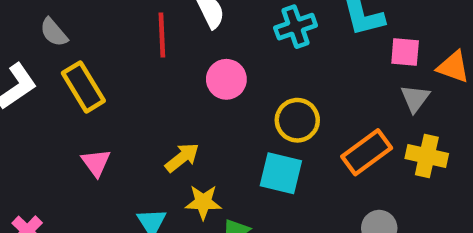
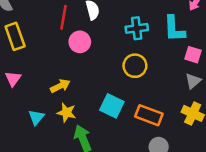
pink circle: (226, 79) -> (80, 42), moved
yellow circle: (297, 120) -> (135, 66), moved
orange rectangle: (367, 152) -> (149, 115), moved, turned 45

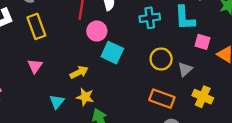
yellow circle: (135, 66) -> (161, 59), moved
gray triangle: (193, 81) -> (185, 69), moved
cyan square: (112, 106) -> (112, 53), moved

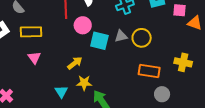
yellow rectangle: (36, 26) -> (31, 32), turned -60
pink square: (202, 42) -> (180, 10), moved
pink triangle: (35, 66) -> (34, 58), moved
gray triangle: (185, 69) -> (121, 36), moved, turned 40

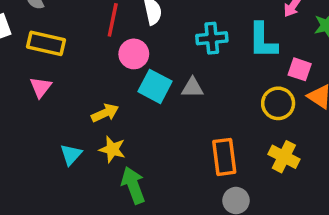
yellow circle: (142, 38) -> (278, 103), moved
orange rectangle: (149, 71) -> (224, 157), turned 60

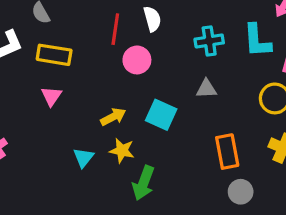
cyan square: (155, 86) -> (161, 115), moved
gray triangle: (192, 88) -> (206, 89), moved
green arrow: (133, 185) -> (143, 183), turned -136

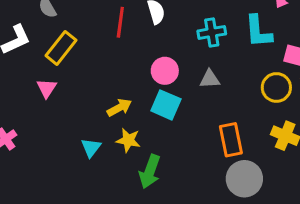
yellow rectangle: (54, 55) -> (61, 48), turned -60
pink circle: (137, 60) -> (165, 71), moved
pink triangle: (51, 96) -> (47, 88), moved
gray circle: (241, 192) -> (244, 179), size x1.5

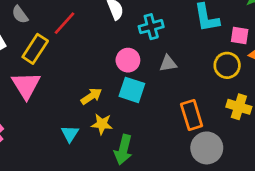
red line: (120, 22) -> (64, 23), moved, turned 40
cyan cross: (212, 32) -> (151, 27), moved
pink triangle: (47, 88) -> (26, 85), size x1.6

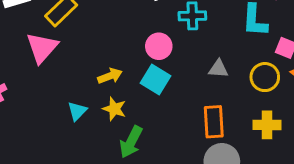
gray triangle: (168, 64) -> (218, 69), moved
yellow cross: (239, 107) -> (267, 125), turned -30

